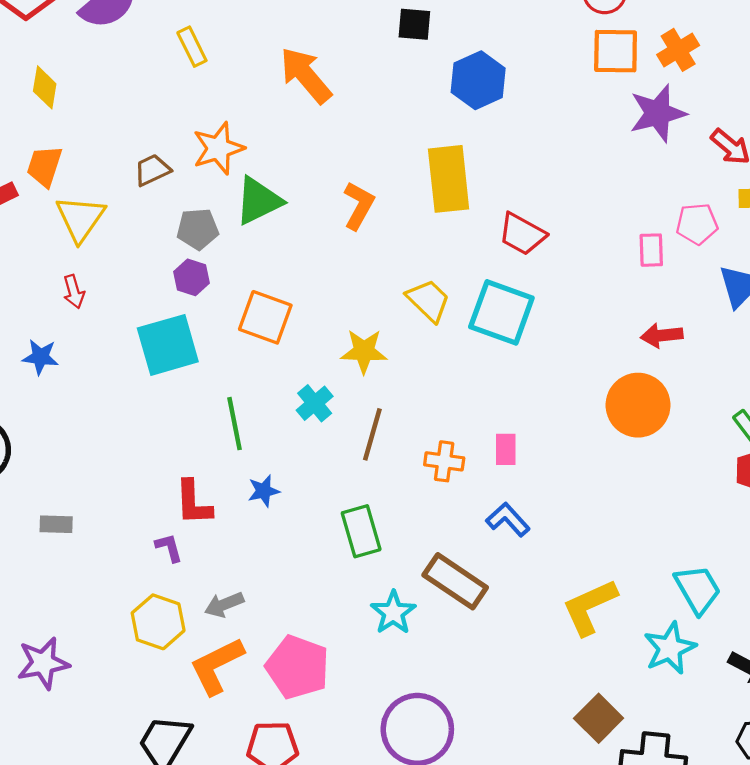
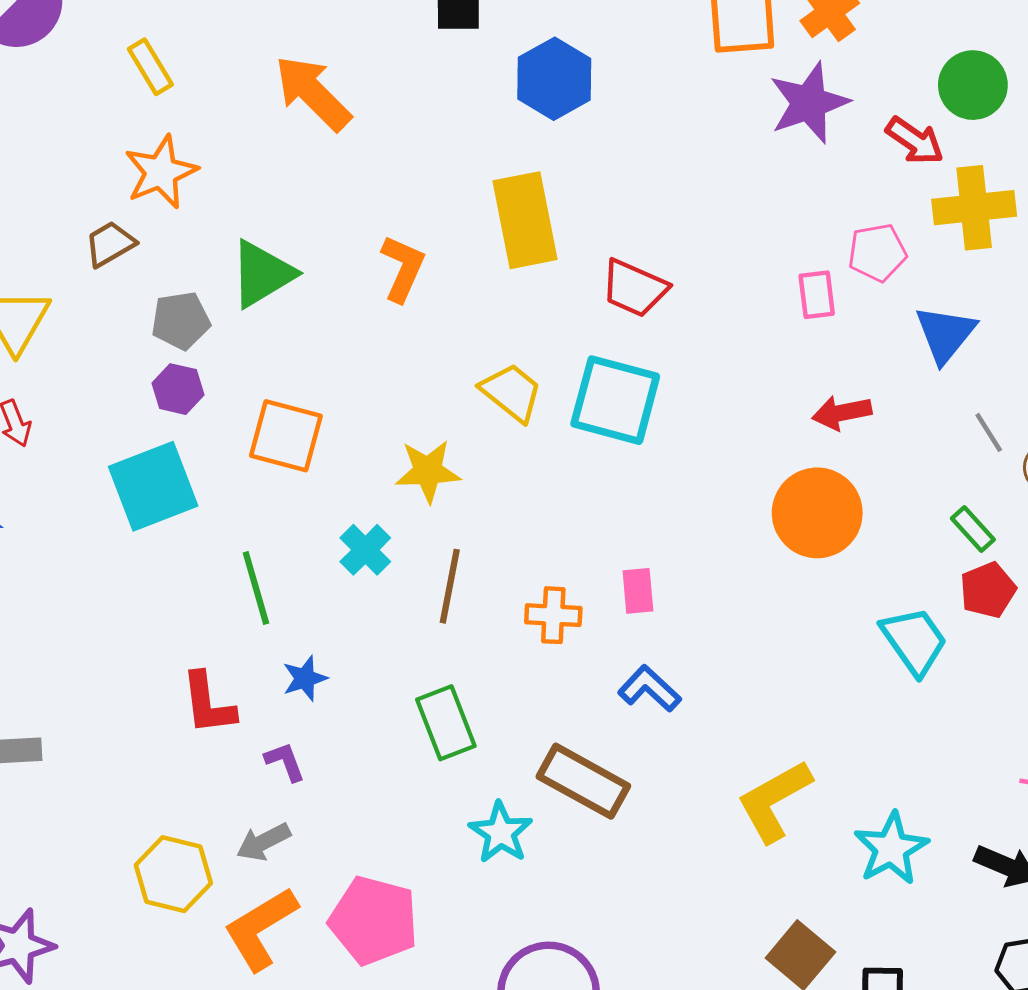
orange star: (218, 148) -> (161, 172), moved
purple L-shape: (169, 548) -> (285, 762), moved
cyan trapezoid: (698, 589) -> (914, 641), moved

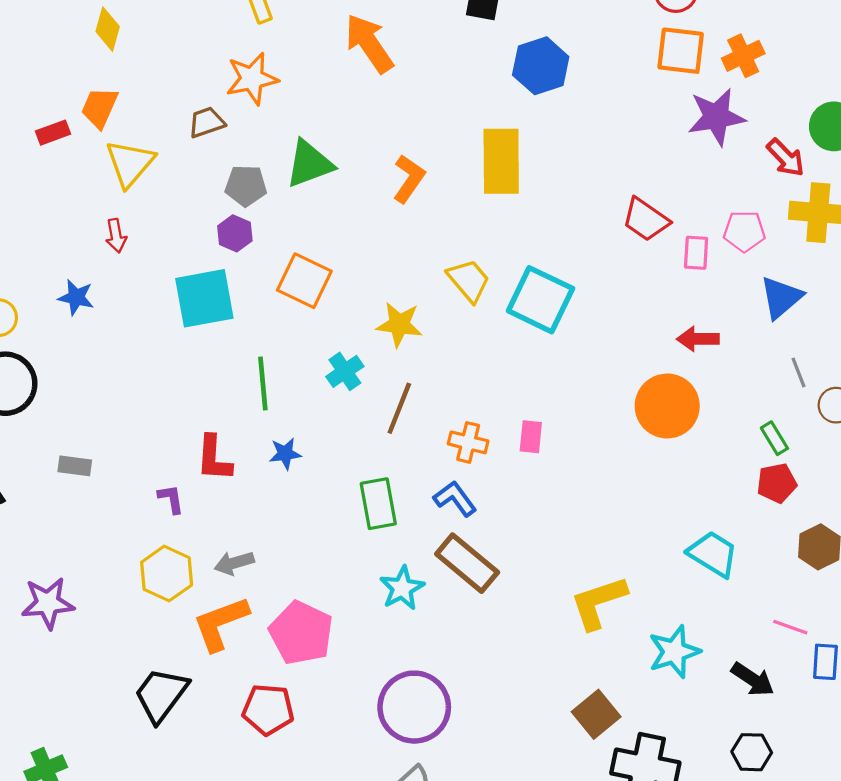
red trapezoid: (634, 288) -> (646, 220), moved
cyan trapezoid: (914, 641) -> (713, 554), moved, turned -34
blue L-shape: (649, 689) -> (455, 499), moved
purple L-shape: (285, 762) -> (171, 499), moved

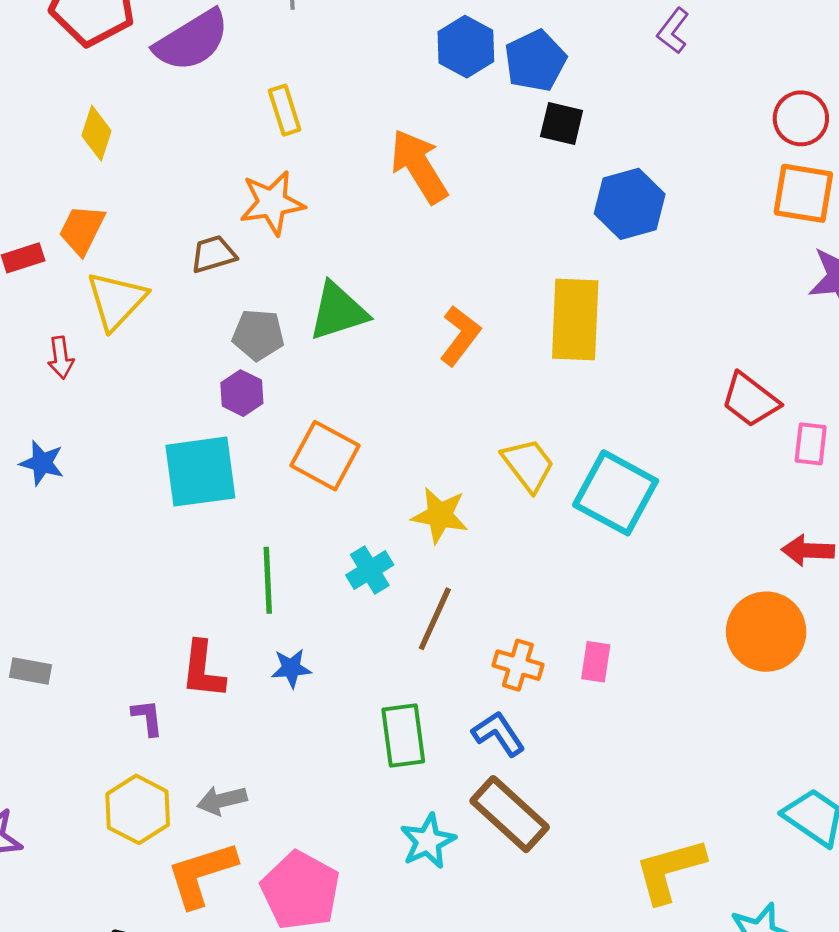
red arrow: (116, 236) -> (61, 358), moved

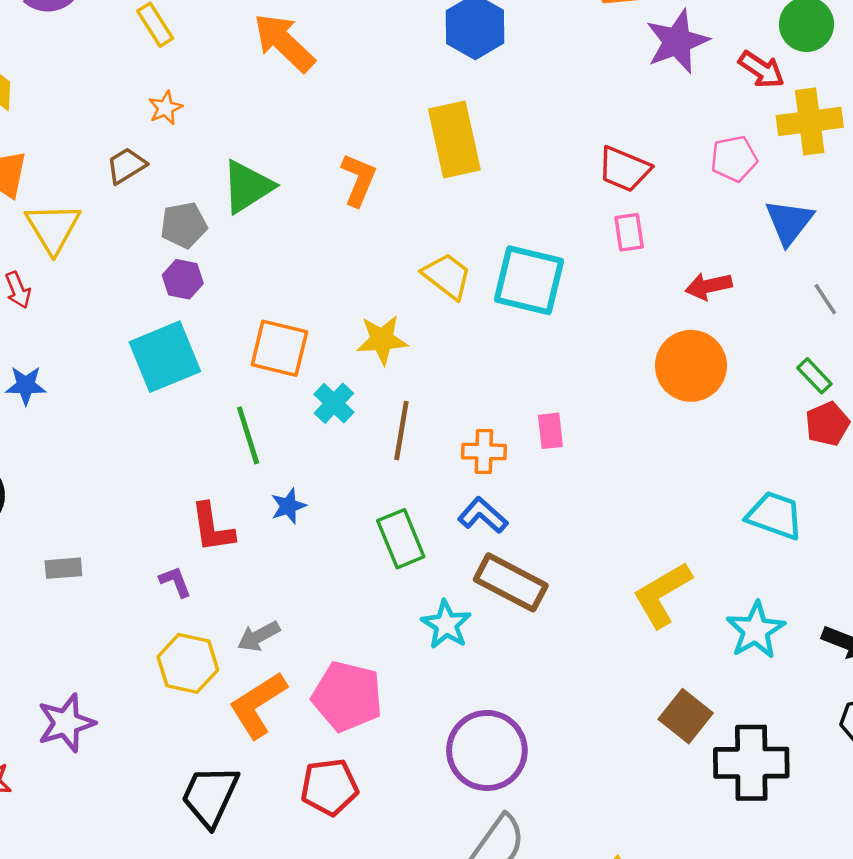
orange star: (272, 203) -> (165, 108), size x0.6
pink rectangle: (811, 444) -> (629, 232), moved
orange square: (325, 456) -> (279, 348), moved

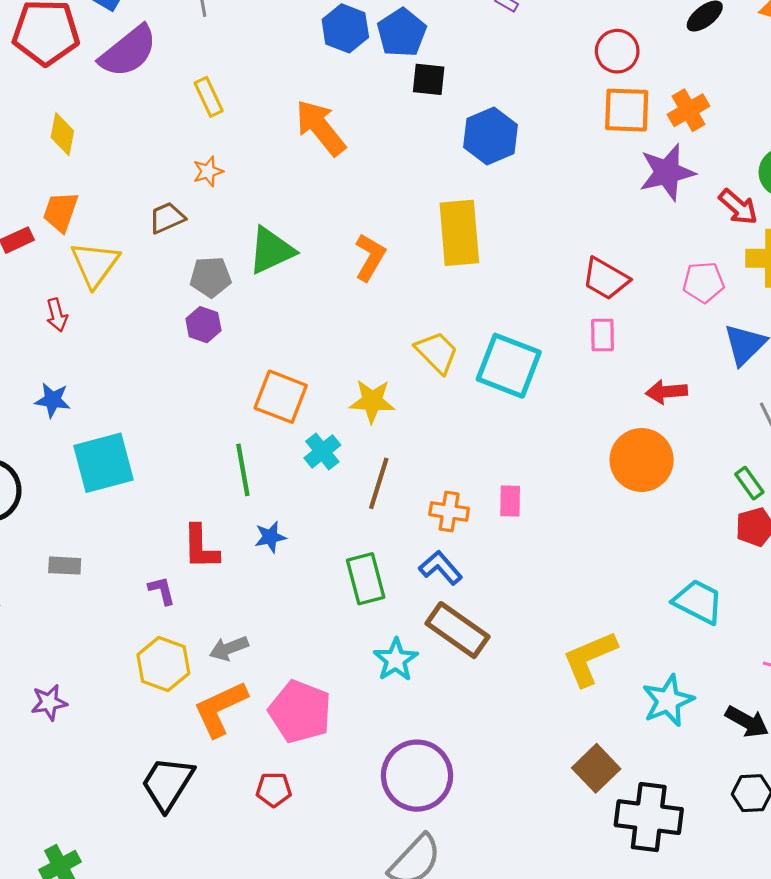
cyan square: (165, 357) -> (104, 463), moved
purple star: (66, 723) -> (49, 702), size x0.7
red pentagon: (329, 787) -> (274, 789), size x0.7

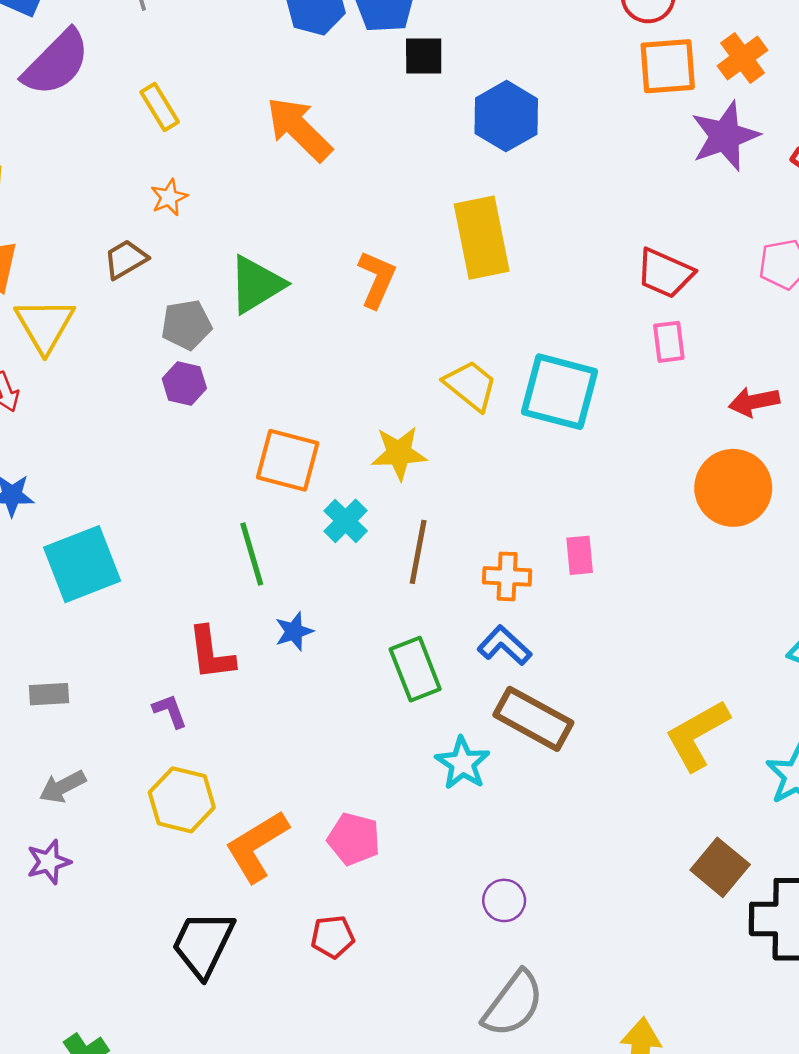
gray arrow: (229, 648) -> (62, 787), moved
pink pentagon: (300, 712) -> (354, 839), size x0.7
purple circle: (417, 776) -> (504, 900), size x0.5

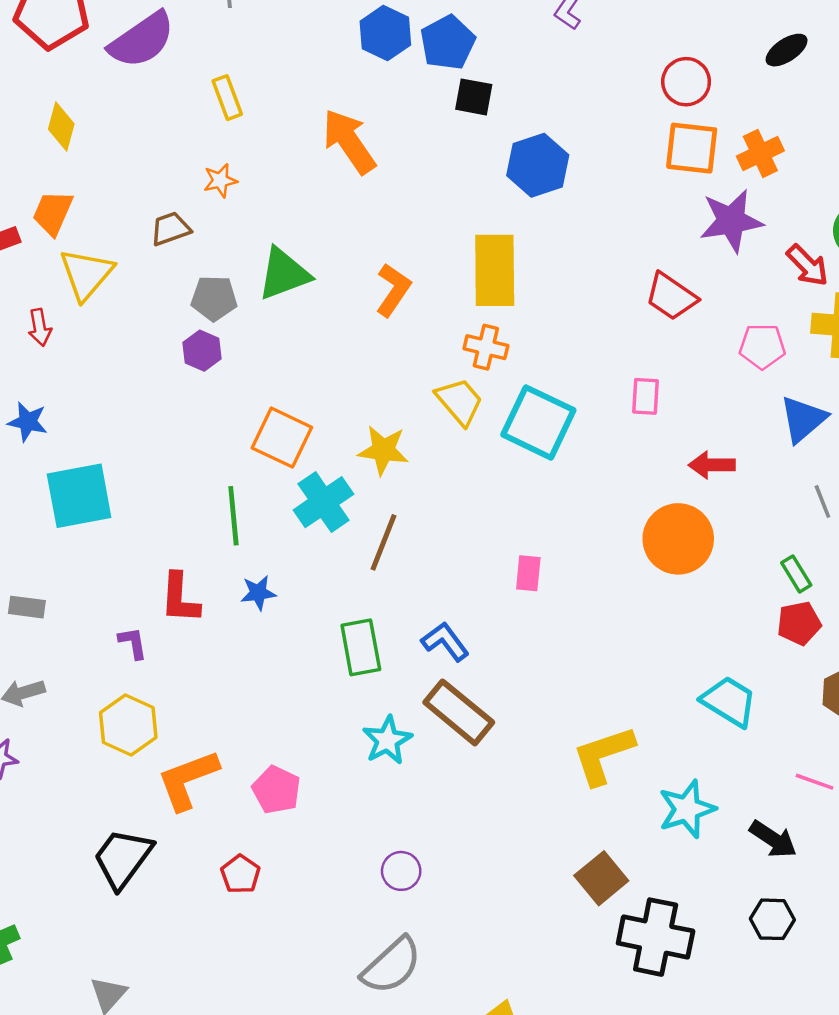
red trapezoid: (665, 273) -> (671, 296), moved
cyan cross: (346, 521) -> (324, 502), size x1.4
orange cross: (507, 576) -> (486, 347), moved
red pentagon: (333, 937) -> (240, 874), turned 30

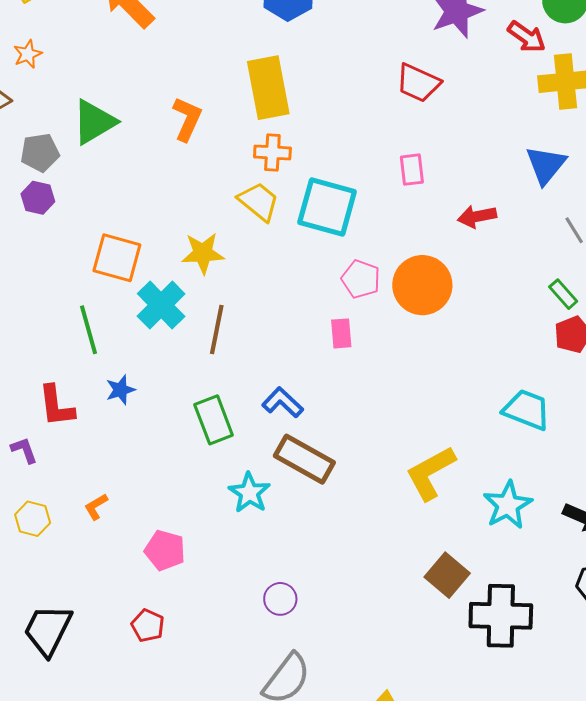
pink pentagon: (762, 346) -> (361, 279), moved, turned 30
orange circle: (678, 539) -> (422, 285), moved
yellow hexagon: (128, 725) -> (33, 519), size x0.7
orange L-shape: (188, 780) -> (96, 507), moved, size x0.5

